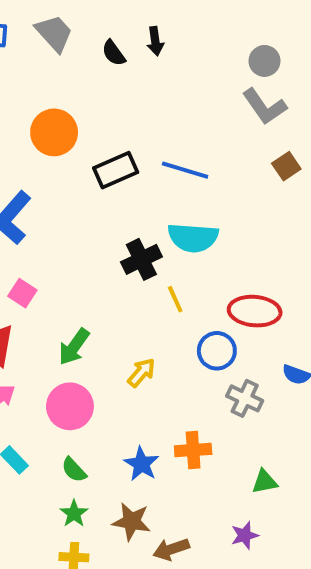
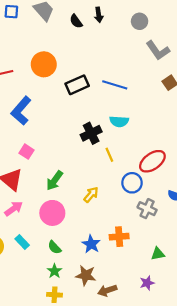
gray circle: (265, 61) -> (140, 21), moved
cyan semicircle: (193, 238) -> (119, 121), size x0.7
red ellipse: (255, 311) -> (152, 161), turned -40

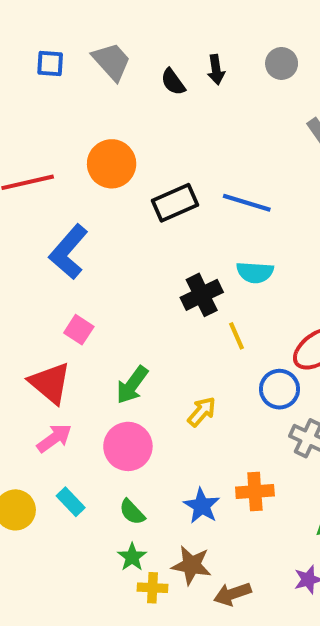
gray circle: (140, 21) -> (282, 63), moved
yellow cross: (54, 295) -> (153, 588), moved

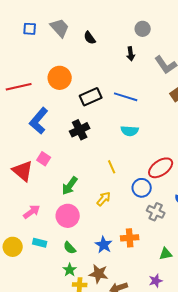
black arrow: (216, 70) -> (131, 54), moved
black cross: (202, 295) -> (80, 130), moved
yellow line: (236, 336) -> (112, 167), moved
red triangle: (50, 383) -> (23, 171), moved
cyan rectangle: (71, 502) -> (40, 243), turned -32

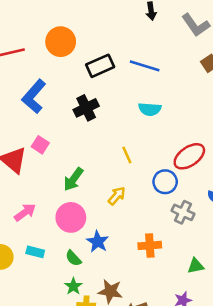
blue star: (104, 245) -> (98, 242), moved

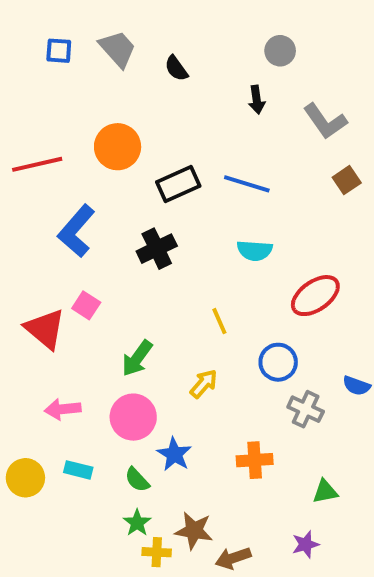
red ellipse: (189, 156) -> (315, 296), moved
pink arrow: (25, 212) -> (63, 409), turned -150

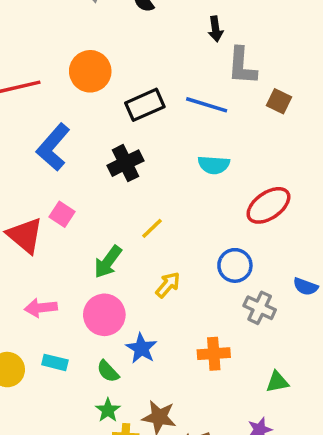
gray L-shape: (325, 121) -> (242, 66), moved, turned 39
brown square: (347, 180) -> (279, 101), moved, turned -30
yellow line: (219, 321) -> (152, 228), moved, turned 70

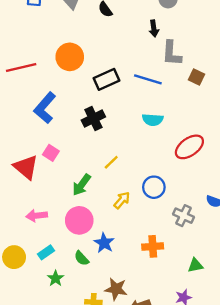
blue circle: (235, 265) -> (154, 187), moved
cyan rectangle: (55, 362) -> (46, 252), turned -49
green star: (108, 410) -> (56, 278), moved

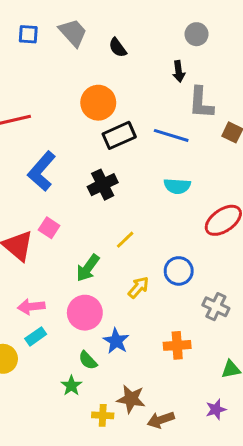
orange circle: (70, 57) -> (98, 103), moved
cyan rectangle: (46, 252) -> (36, 336), moved
green star: (56, 278) -> (71, 386), moved

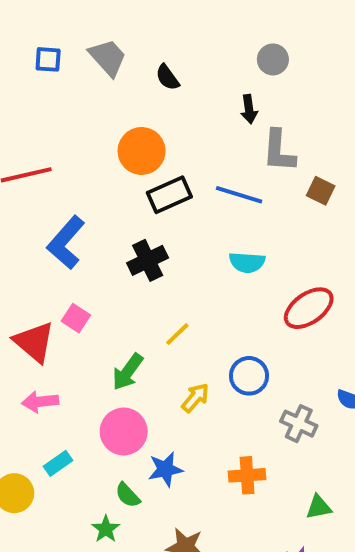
pink arrow: (31, 307) -> (40, 402), moved
blue star: (116, 341) -> (165, 469), turned 30

